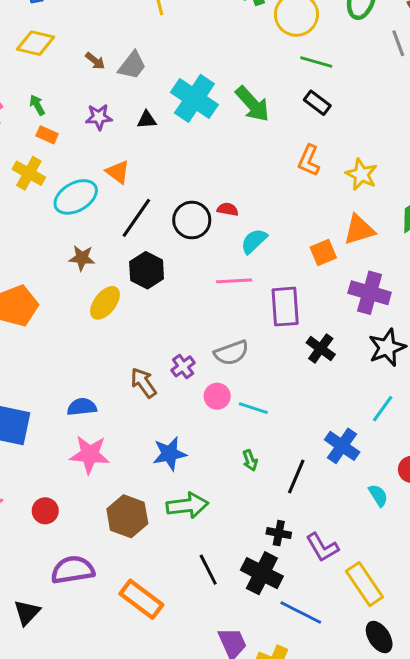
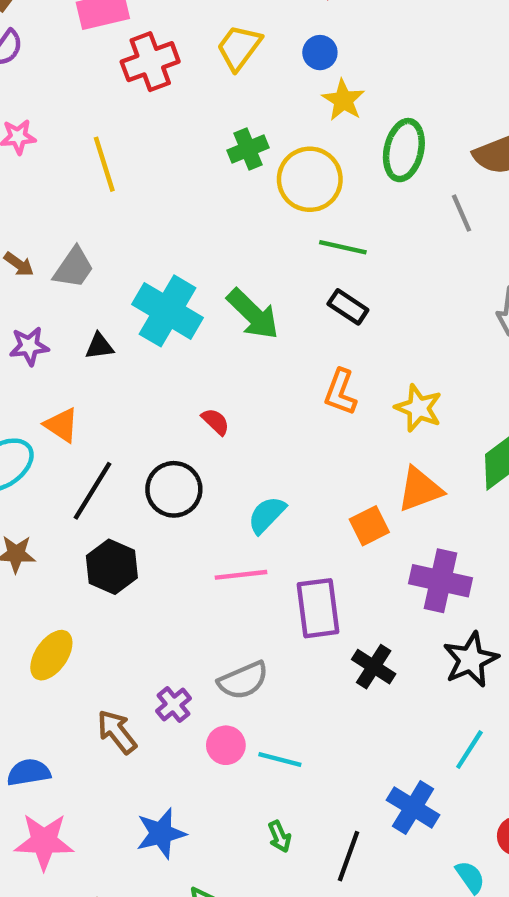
red semicircle: (228, 209) -> (215, 422), moved, turned 36
yellow ellipse: (105, 303) -> (51, 655), moved

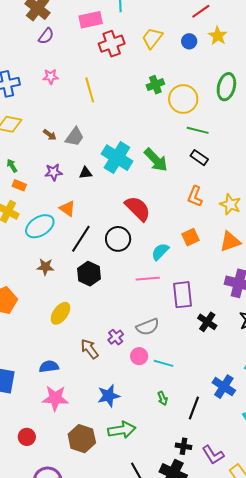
yellow star: (343, 100) -> (218, 36), moved
red semicircle: (215, 422) -> (138, 209), size x2.0
orange square: (369, 526) -> (190, 237), moved

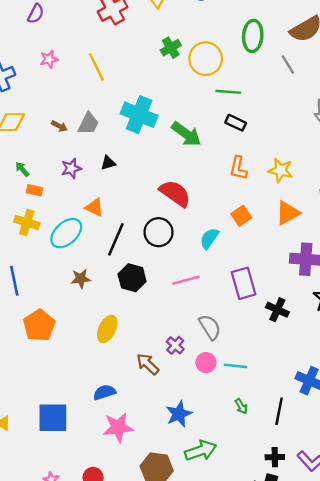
cyan cross: (117, 158) -> (139, 115), moved
pink line: (148, 279) -> (186, 280), moved
gray semicircle: (148, 327) -> (210, 327), turned -90

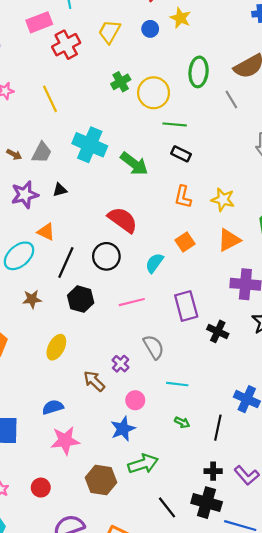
purple star: (71, 168) -> (25, 195), size x1.4
pink circle: (206, 363) -> (135, 400), moved
green arrow: (241, 406) -> (182, 422), turned -32

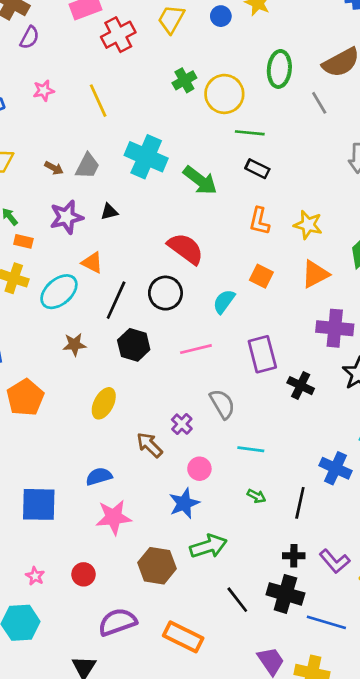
orange square: (185, 242) -> (261, 276), turned -30

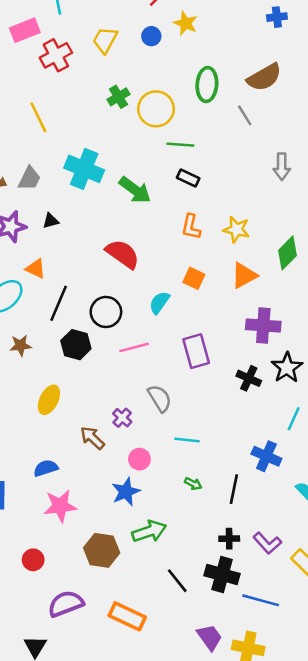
black circle: (165, 293) -> (106, 312), moved
black cross: (301, 386) -> (249, 378), moved

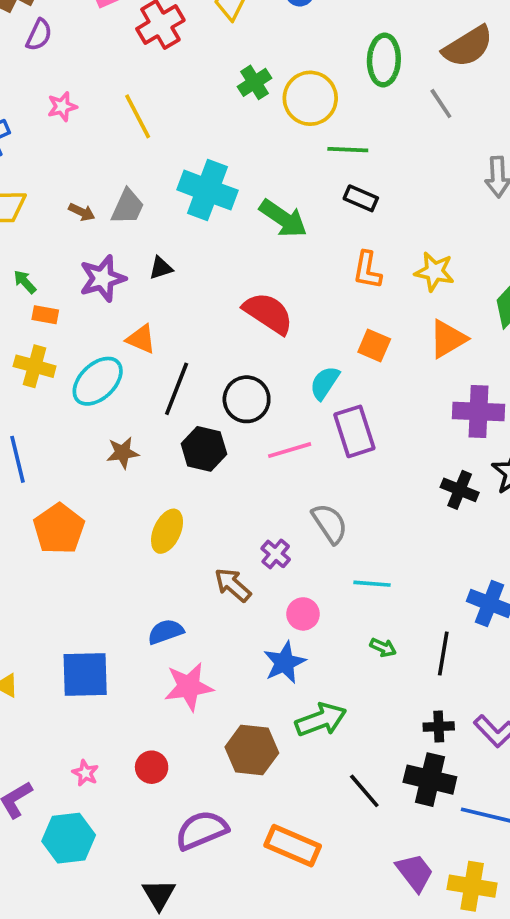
purple rectangle: (196, 351) -> (354, 431), moved

